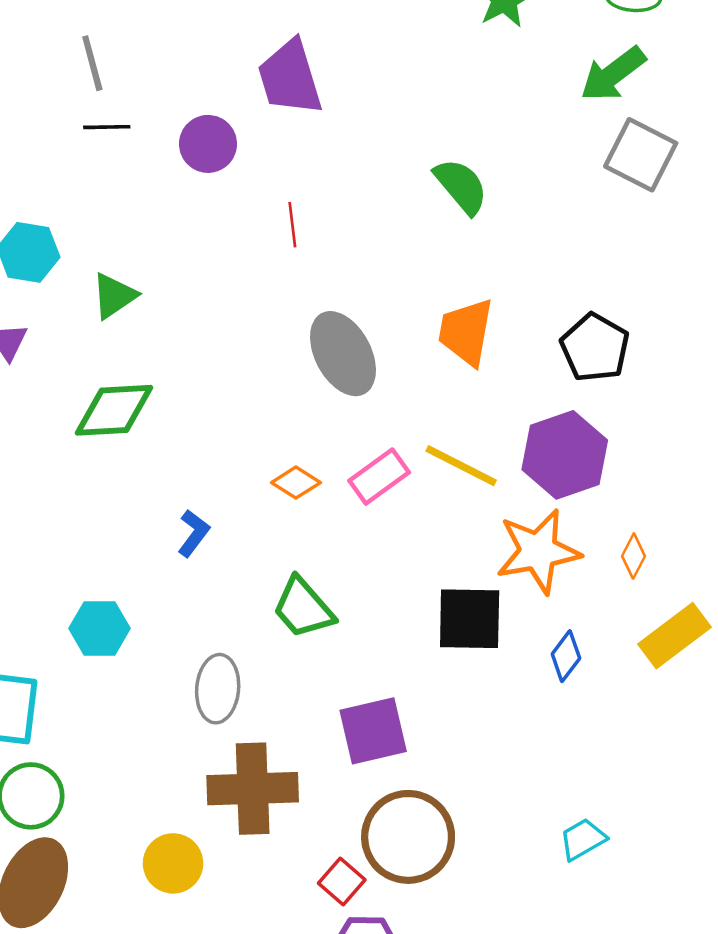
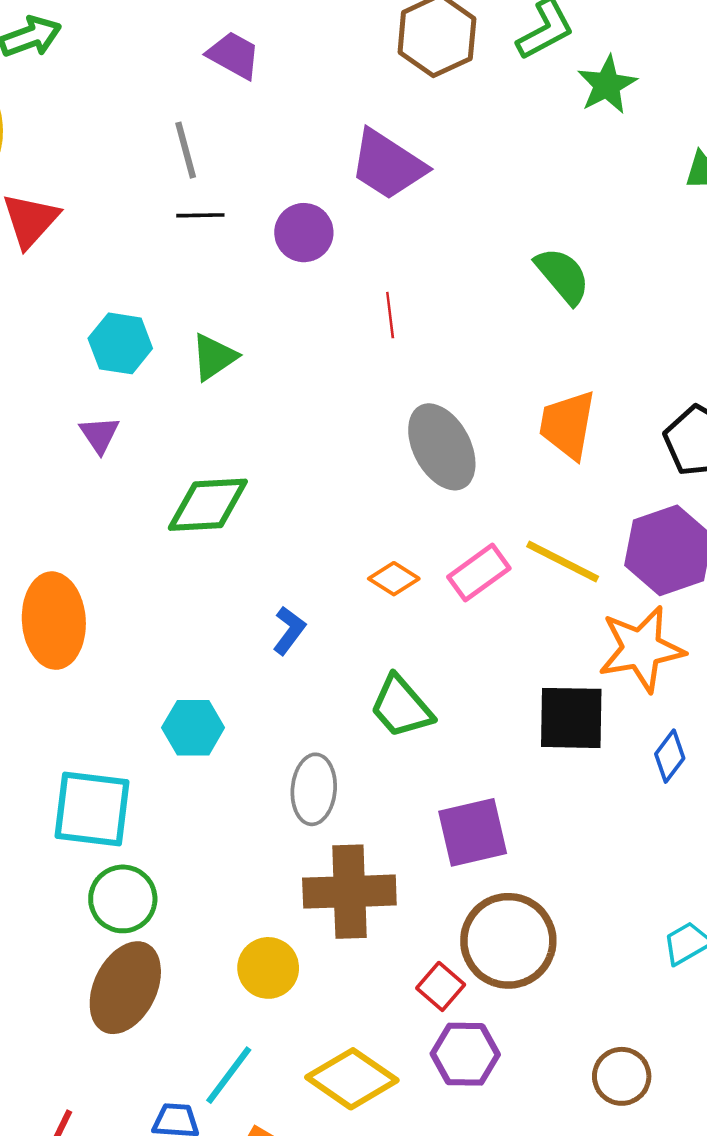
purple trapezoid: (290, 78) -> (388, 165), turned -40
green triangle: (114, 296) -> (214, 357), moved

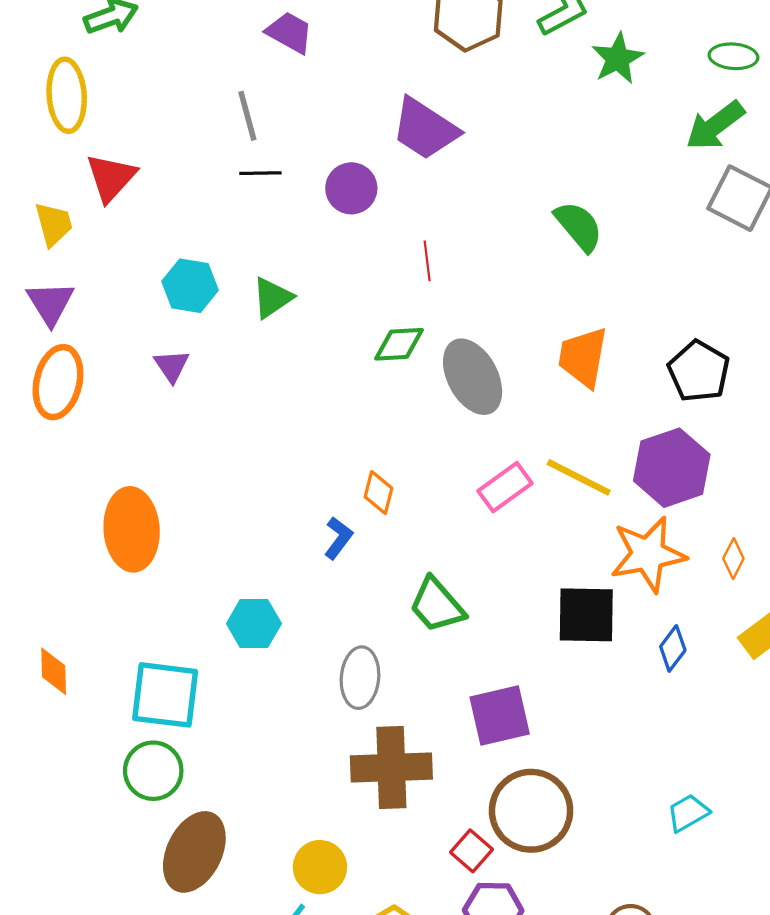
green diamond: (208, 505) -> (399, 344), moved, size x0.7
orange diamond: (394, 579) -> (378, 493), moved, turned 72
green circle: (123, 899) -> (153, 771), moved
yellow circle: (268, 968) -> (320, 867), moved

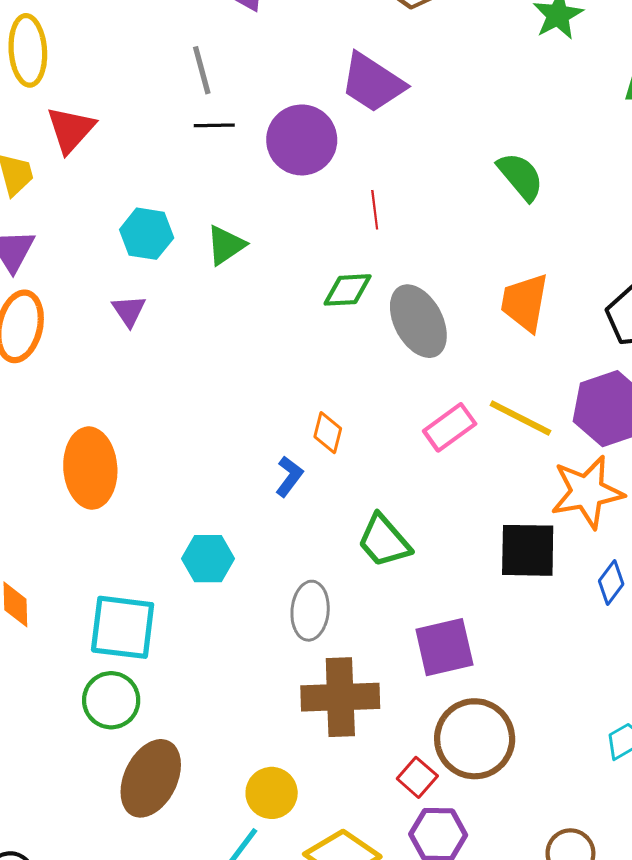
purple circle: (351, 188) -> (302, 140), size x1.4

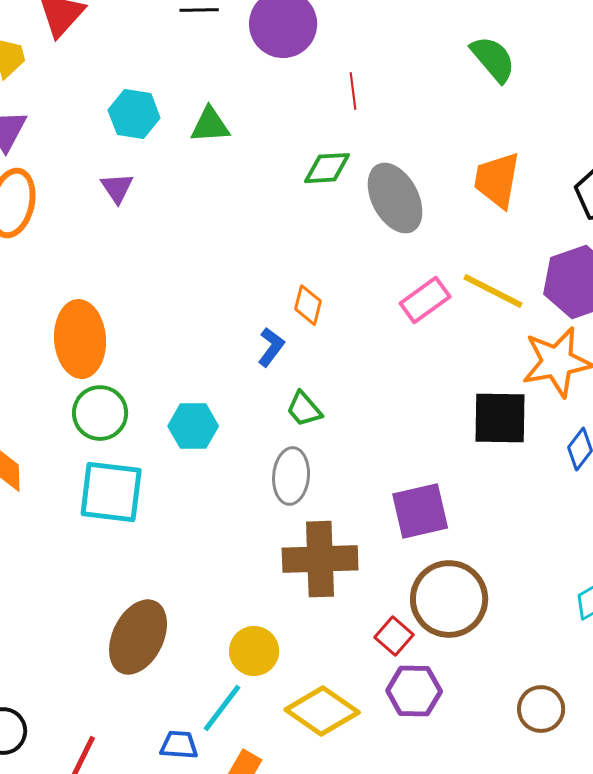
green triangle: (226, 245) -> (210, 125), turned 30
green trapezoid: (384, 541) -> (304, 409), moved, size x0.7
green circle: (111, 700) -> (100, 413), moved

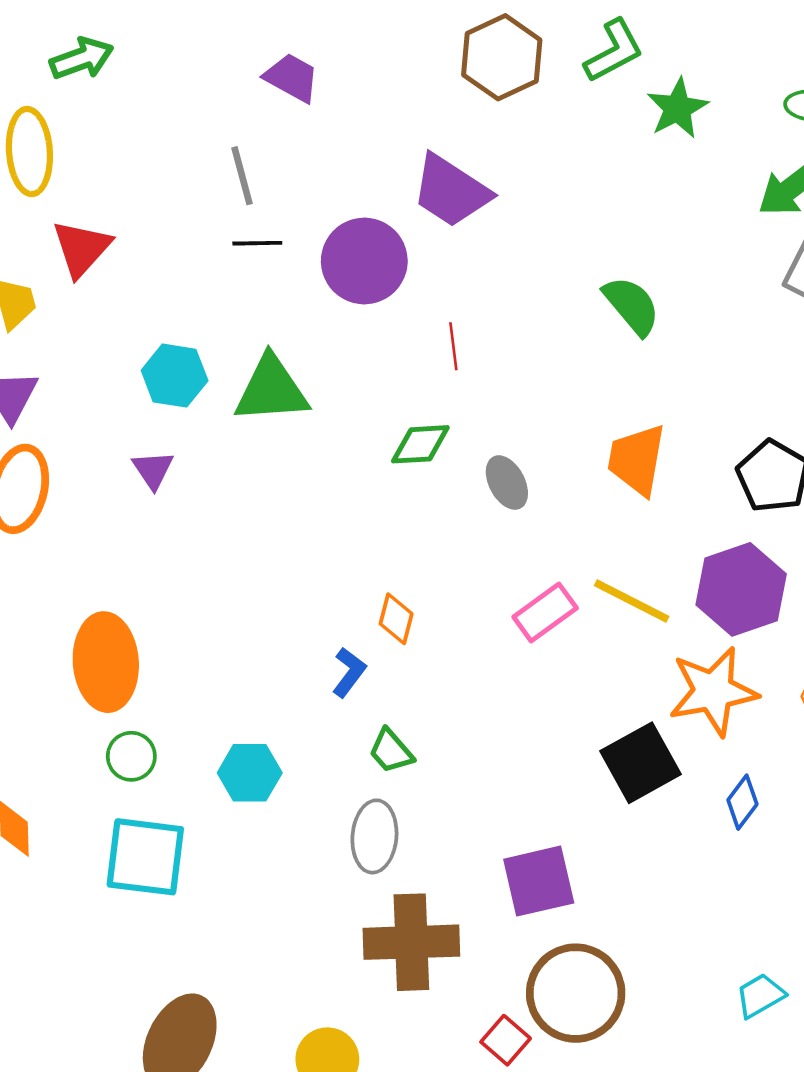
green triangle: (210, 125) -> (271, 390), size x1.5
gray ellipse: (395, 198) -> (507, 483), size x0.6
green circle: (100, 413) -> (131, 756), size x0.7
black square: (500, 418) -> (641, 763), turned -30

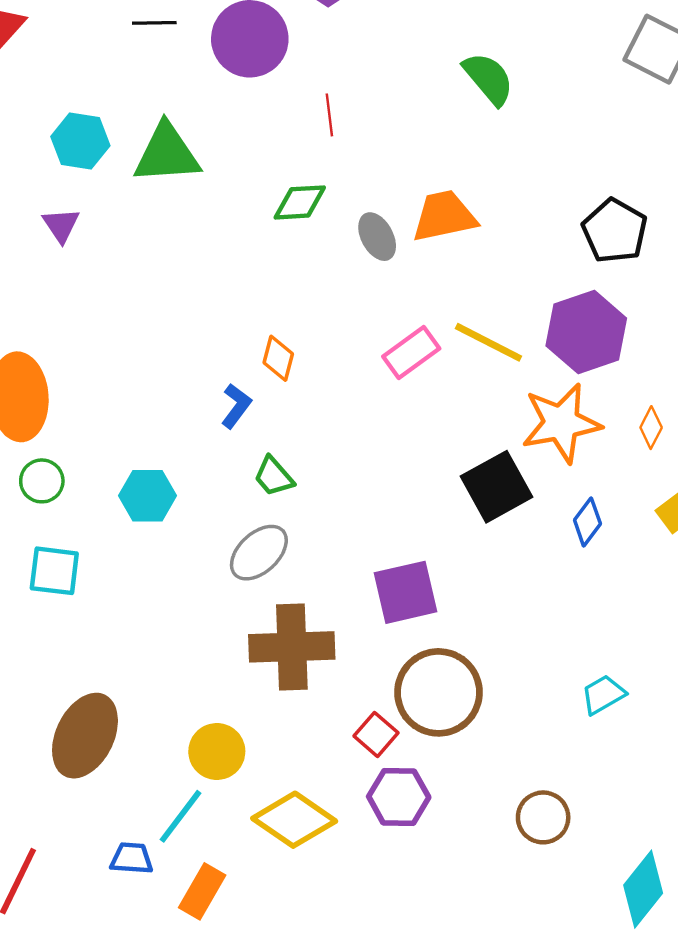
orange trapezoid: (637, 460) -> (444, 216), moved, turned 68
gray ellipse: (374, 836) -> (259, 553), turned 42
cyan square: (145, 857) -> (54, 571), size x0.7

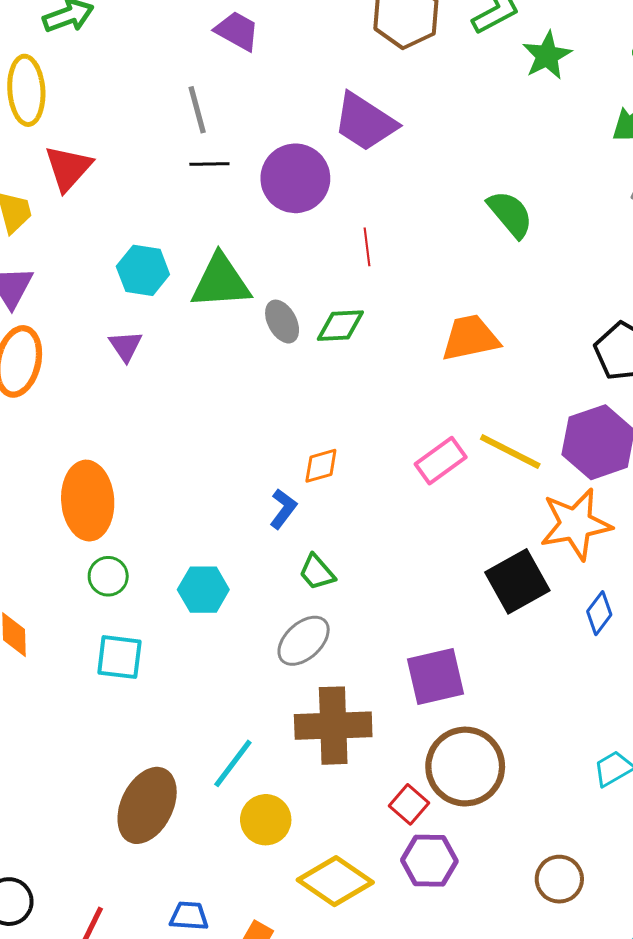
gray ellipse: (377, 237) -> (282, 322), moved
orange diamond: (278, 358) -> (321, 466), turned 60
cyan line: (180, 816) -> (233, 763), moved

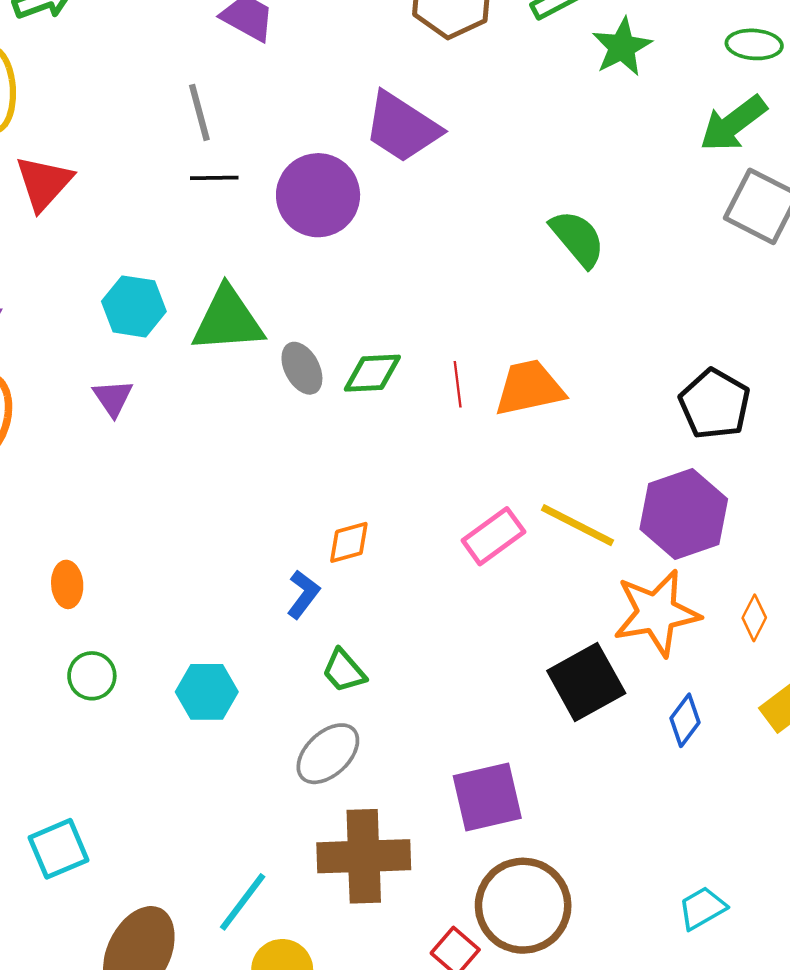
red line: (367, 247) -> (458, 384), moved
orange ellipse: (88, 501) -> (67, 584), size x0.5
cyan square: (119, 657) -> (59, 849), moved, turned -30

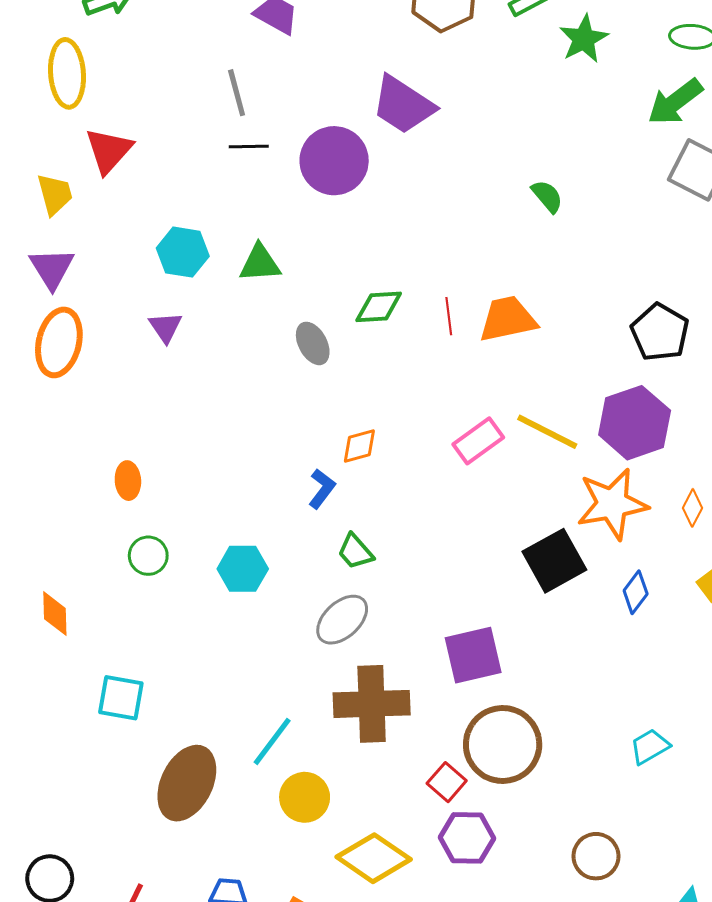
green semicircle: (577, 238) -> (547, 196), size x0.7
green triangle: (228, 320) -> (260, 263), size x0.7
gray ellipse: (302, 368) -> (313, 343), moved
cyan square: (59, 849) -> (121, 698), turned 33

